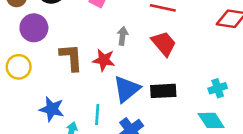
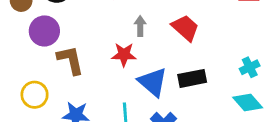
brown L-shape: (71, 57) -> (70, 60), moved
yellow circle: (19, 67) -> (35, 95), moved
blue triangle: (127, 89) -> (153, 82), turned -32

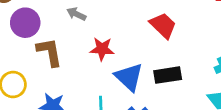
gray arrow: (140, 26) -> (76, 14), moved, turned -66

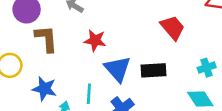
red trapezoid: (163, 25) -> (173, 28), moved

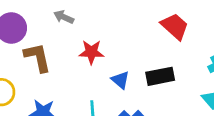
blue triangle: (118, 69) -> (120, 80), size x0.6

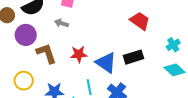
red star: (91, 52) -> (79, 54), moved
blue triangle: (120, 80) -> (106, 63), size x1.6

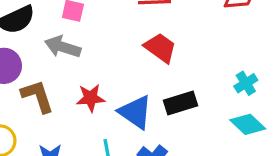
red trapezoid: (140, 21) -> (160, 48), moved
gray arrow: (61, 23) -> (63, 47), size x1.5

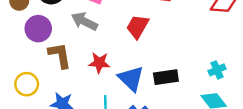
red trapezoid: (160, 48) -> (138, 27), moved, turned -105

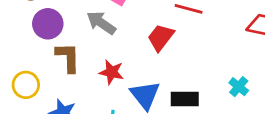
cyan cross: (217, 70) -> (239, 87), moved, turned -35

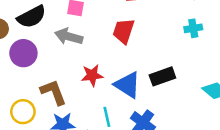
brown L-shape: (68, 57) -> (53, 92), moved
cyan cross: (239, 87) -> (193, 28), moved, turned -30

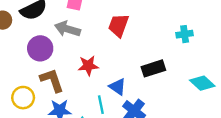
cyan cross: (193, 28) -> (185, 34), moved
purple circle: (23, 53) -> (40, 48), moved
blue triangle: (127, 85) -> (118, 87), moved, size x0.7

